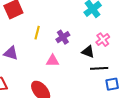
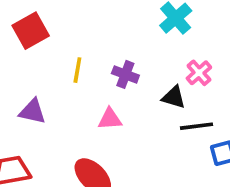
purple cross: (63, 37) -> (125, 74), turned -32

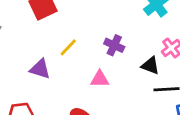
yellow line: (77, 70) -> (68, 47), moved, turned 30

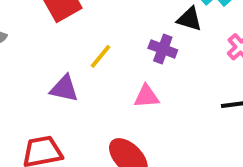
black triangle: (150, 66) -> (189, 19), moved

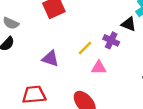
yellow line: (101, 56) -> (85, 48), moved

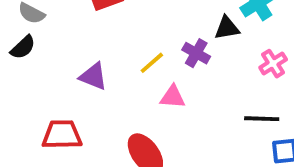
black triangle: (129, 24) -> (227, 28), turned -35

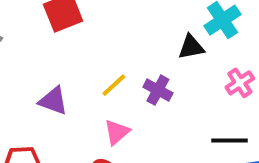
purple cross: (196, 53) -> (158, 90), moved
pink triangle: (173, 97) -> (117, 132), moved, turned -44

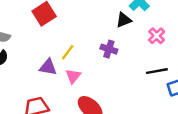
yellow line: (114, 85) -> (68, 52), moved
pink triangle: (117, 132) -> (73, 76), moved

